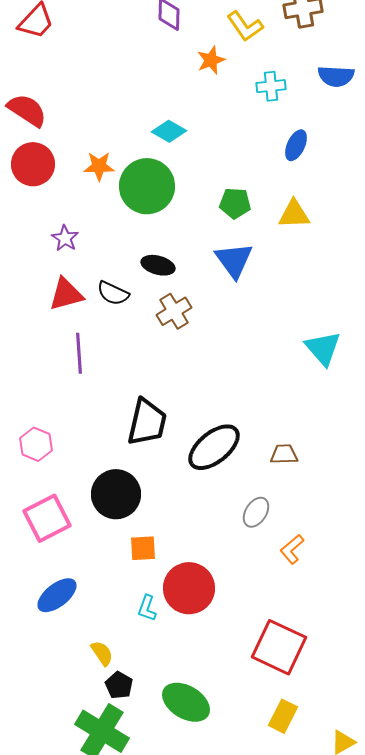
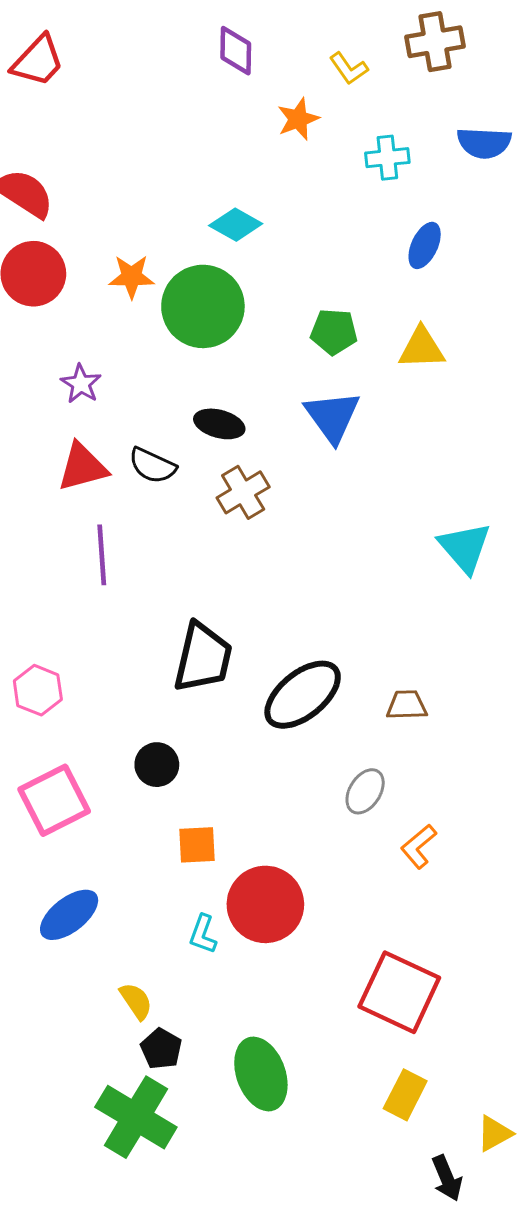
yellow L-shape: (245, 26) -> (349, 68), size x0.7
black circle: (116, 494) -> (157, 765), size x0.6
green ellipse: (186, 702) -> (261, 1074), turned 39

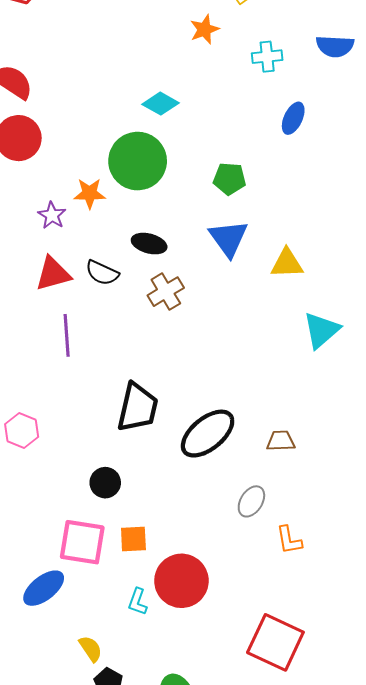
orange star: (132, 277) -> (90, 193), moved
yellow triangle: (422, 348) -> (287, 263), moved
cyan triangle: (465, 547) -> (321, 330), turned 30
pink square: (54, 800) -> (82, 542), moved, turned 36
orange L-shape: (419, 846) -> (289, 540), turned -60

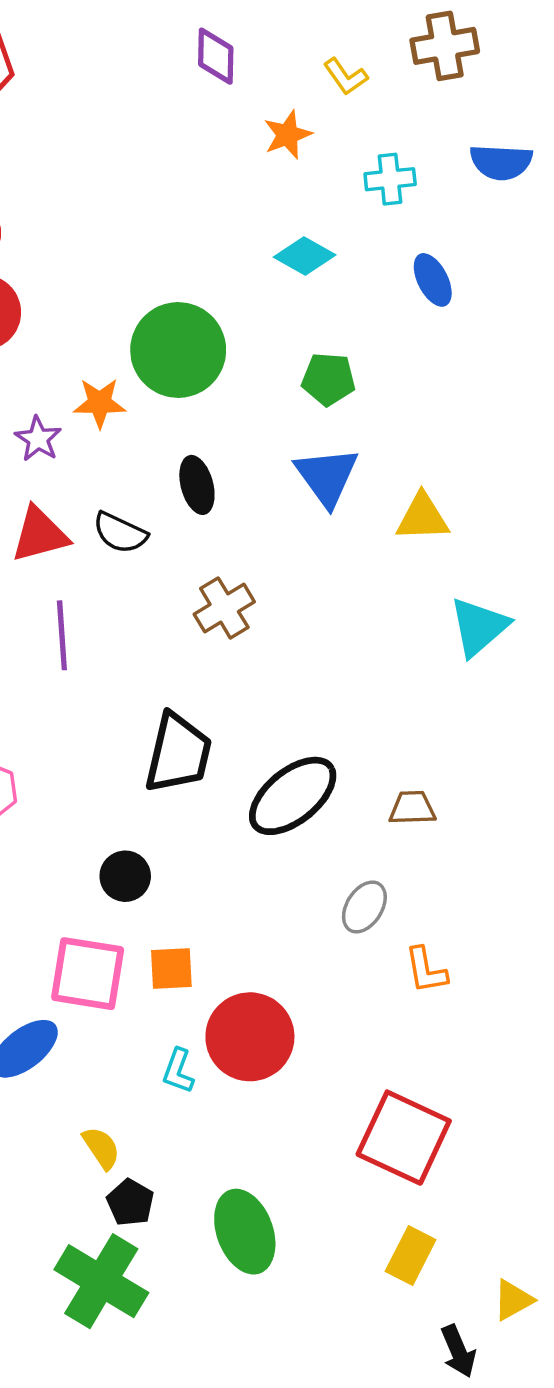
cyan diamond: (161, 104) -> (305, 256), moved
blue ellipse: (293, 118) -> (433, 280), turned -52
black ellipse: (149, 244) -> (197, 485), turned 60
brown cross: (166, 292) -> (224, 608), moved

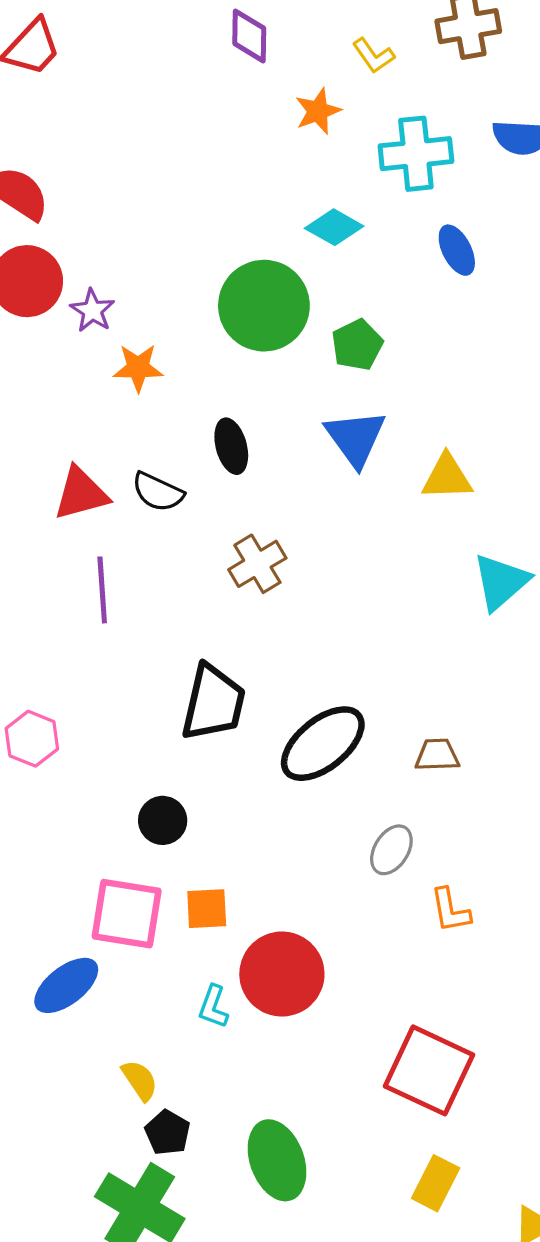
cyan cross: (390, 179) -> (416, 154), size x1.5
green circle: (178, 350) -> (264, 306), moved
green pentagon: (329, 379) -> (357, 345), turned -30
purple star: (38, 439) -> (92, 311), moved

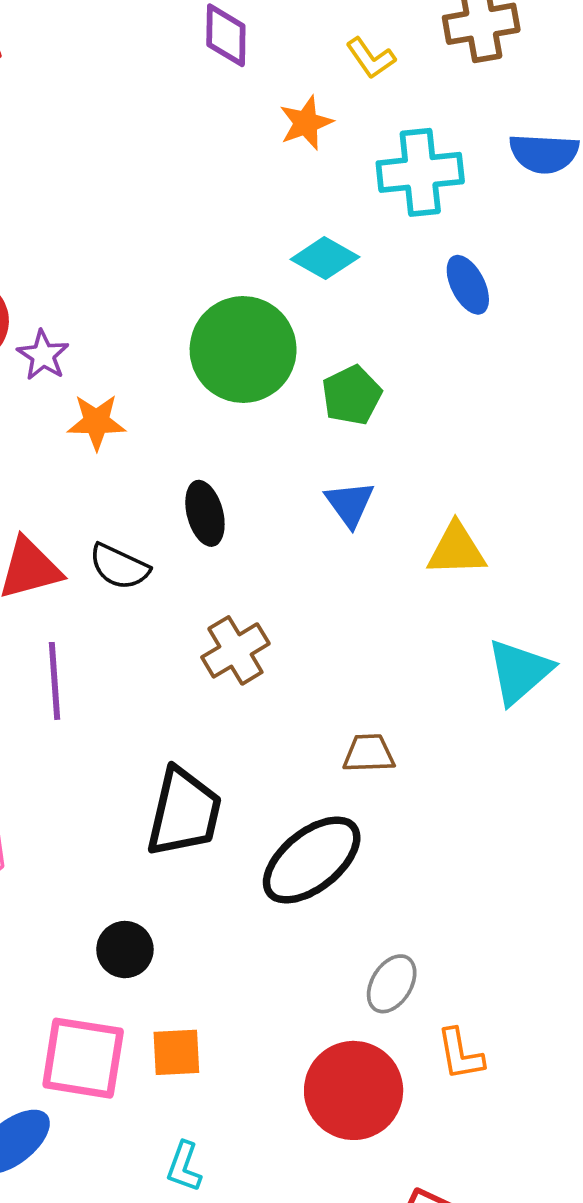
blue triangle: (355, 438) -> (350, 504), size x0.7
brown trapezoid: (437, 755) -> (369, 753), moved
red circle: (282, 974) -> (354, 1090), moved

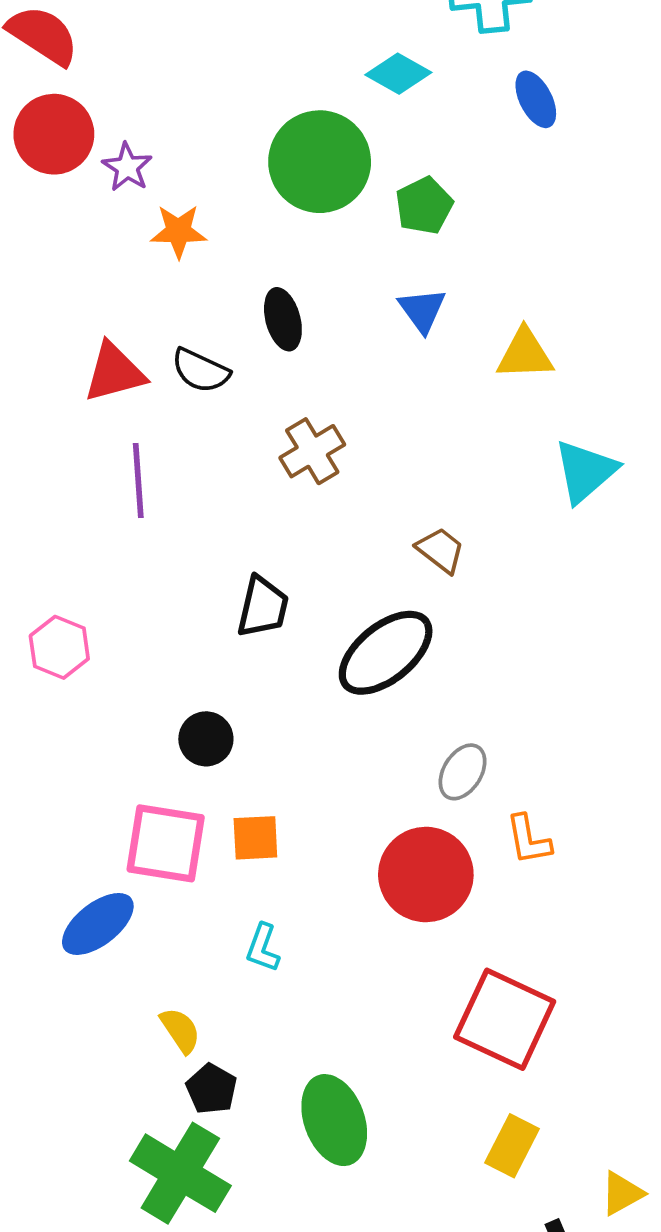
brown trapezoid: (369, 753) -> (441, 550), turned 40
black trapezoid: (184, 812) -> (263, 607), size x0.7

